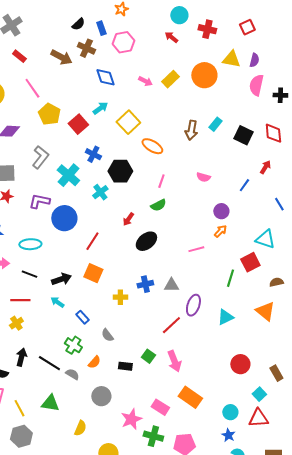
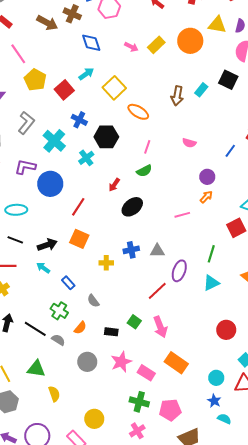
black square: (243, 135) -> (228, 80), moved
green line: (230, 278) -> (211, 254), moved
pink star: (131, 419) -> (121, 362), moved
yellow semicircle: (80, 428) -> (54, 394), moved, turned -42

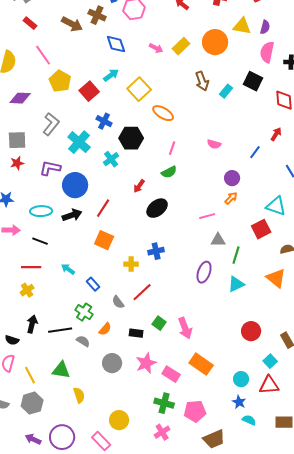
brown arrow: (177, 96) -> (202, 81), moved, turned -30
black arrow: (47, 245) -> (72, 215), moved
gray triangle: (157, 251) -> (218, 240), moved
red line: (157, 291) -> (142, 292), moved
black line: (35, 329) -> (60, 330), turned -40

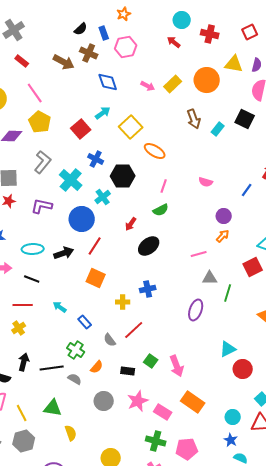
yellow pentagon: (60, 81) -> (40, 122), moved
blue circle: (75, 185) -> (82, 219), moved
cyan triangle: (236, 284) -> (228, 349), moved

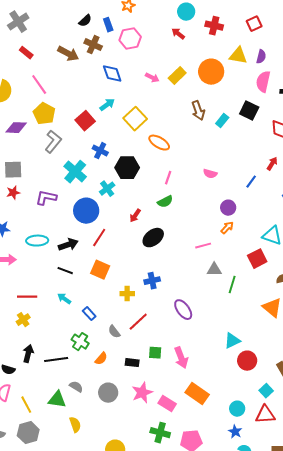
gray L-shape: (43, 162) -> (53, 142), moved
black line: (32, 279) -> (65, 271), moved
purple ellipse: (196, 310) -> (183, 310), moved, turned -55
green square: (151, 361) -> (155, 353), turned -32
gray semicircle: (75, 379) -> (76, 387), moved

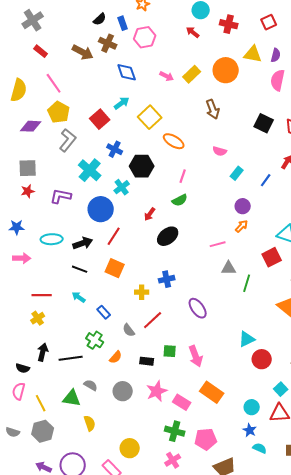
black square: (249, 111) -> (264, 123), moved
cyan rectangle: (222, 121) -> (237, 173), moved
pink semicircle: (210, 174) -> (220, 151), moved

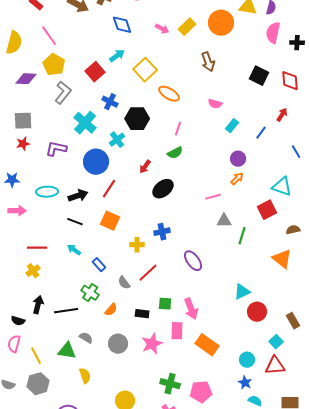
pink rectangle: (182, 402) -> (177, 331), moved, turned 60

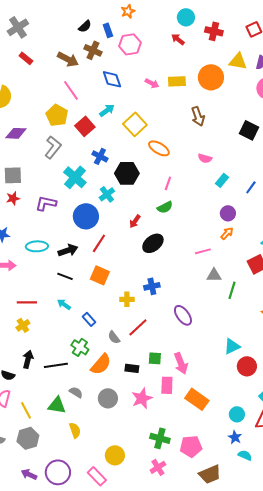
yellow rectangle: (187, 27) -> (177, 81), turned 42
pink line: (49, 36) -> (71, 90), moved
yellow pentagon: (54, 65) -> (57, 115), moved
orange semicircle: (111, 310) -> (101, 364), size x1.6

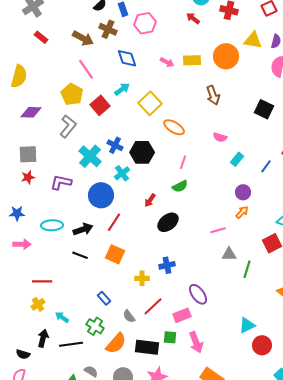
blue cross: (100, 156) -> (115, 145), moved
cyan arrow: (64, 304) -> (62, 317), moved
black rectangle: (132, 368) -> (147, 347), size x1.6
pink rectangle: (167, 385) -> (182, 315), moved, turned 66

